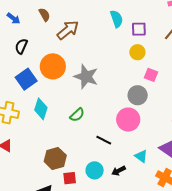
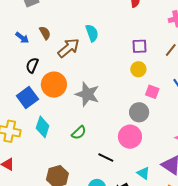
blue arrow: (14, 18) -> (22, 38), moved
cyan semicircle: (117, 19) -> (92, 33), moved
black semicircle: (21, 46) -> (32, 65), moved

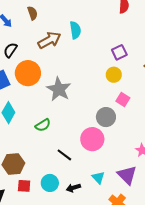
brown semicircle: (45, 33) -> (32, 13), moved
purple square: (140, 46) -> (119, 52), turned -35

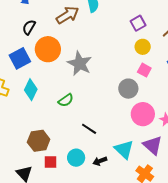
yellow circle: (114, 75) -> (143, 47), moved
pink circle: (92, 139) -> (143, 114), moved
cyan triangle: (98, 178) -> (124, 149), size x1.5

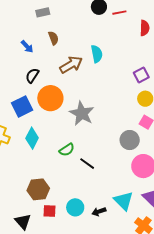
black line: (89, 129) -> (87, 164), moved

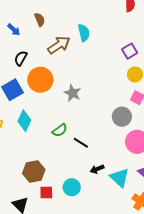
gray star: (82, 113) -> (72, 93), size x0.7
black arrow: (99, 212) -> (97, 169), moved

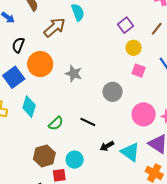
gray circle: (122, 117) -> (113, 92), moved
green semicircle: (60, 130) -> (56, 123), moved
cyan circle: (72, 187) -> (75, 160), moved

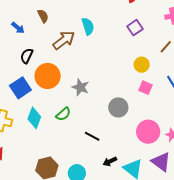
purple square: (125, 25) -> (135, 28), moved
green semicircle: (56, 123) -> (63, 114), moved

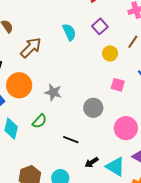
cyan semicircle: (88, 26) -> (69, 32), moved
yellow circle: (142, 65) -> (110, 53), moved

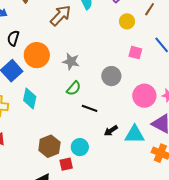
brown arrow: (31, 48) -> (61, 15), moved
green semicircle: (39, 121) -> (74, 88), moved
cyan triangle: (115, 167) -> (135, 134), turned -30

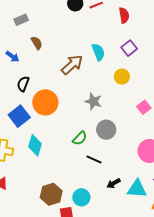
yellow circle: (127, 21) -> (122, 77), moved
pink square: (135, 53) -> (144, 107), turned 32
gray star: (71, 61) -> (93, 101), moved
gray circle: (111, 76) -> (106, 130), moved

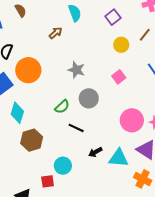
cyan semicircle: (98, 52) -> (75, 13), moved
brown arrow: (72, 65) -> (56, 33), size x0.6
yellow circle: (122, 77) -> (121, 45), moved
pink square: (144, 107) -> (119, 77), moved
brown hexagon: (51, 194) -> (32, 140), moved

